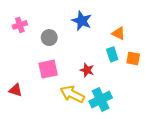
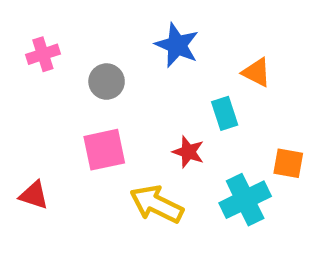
cyan rectangle: (112, 54) -> (225, 113), moved
orange square: (133, 59) -> (288, 163), moved
cyan cross: (101, 99) -> (245, 200), moved

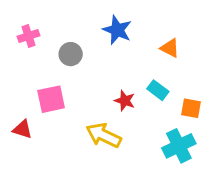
cyan rectangle: (225, 113) -> (158, 90), moved, turned -35
pink square: (104, 150) -> (51, 99), moved
cyan cross: (245, 200) -> (179, 146), moved

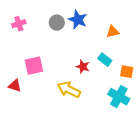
orange triangle: (170, 48) -> (113, 32), turned -40
gray circle: (71, 54) -> (57, 23), moved
cyan cross: (179, 146) -> (119, 97), turned -35

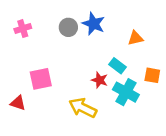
cyan rectangle: (105, 60) -> (118, 66), moved
orange square: (127, 72) -> (152, 75), moved
cyan cross: (119, 97) -> (126, 92), moved

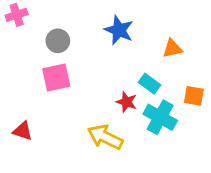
gray circle: (68, 27) -> (58, 41), moved
pink cross: (23, 29) -> (17, 15), moved
pink square: (41, 79) -> (56, 77), moved

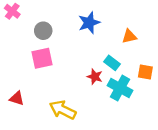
pink cross: (17, 15) -> (12, 11), turned -35
blue star: (119, 30) -> (89, 23), turned 30
yellow arrow: (105, 137) -> (63, 110), moved

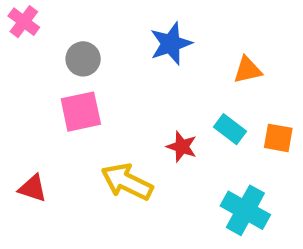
cyan rectangle: (112, 63) -> (230, 129), moved
cyan cross: (120, 88) -> (245, 210), moved
yellow arrow: (63, 110) -> (127, 182), moved

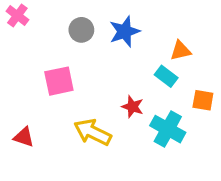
gray circle: (83, 59) -> (81, 30), moved
cyan rectangle: (230, 129) -> (166, 76), moved
cyan cross: (245, 210) -> (168, 129), moved

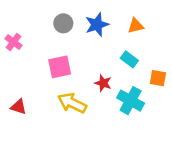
pink cross: (17, 15) -> (14, 42), moved
orange triangle: (181, 51) -> (136, 26), moved
pink square: (59, 81) -> (60, 67), moved

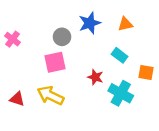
gray circle: (63, 23) -> (62, 37), moved
yellow arrow: (72, 103) -> (50, 96), moved

